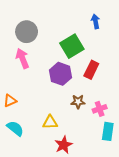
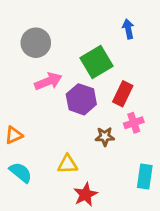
pink arrow: (22, 58) -> (48, 81), moved, turned 90
pink cross: (100, 109) -> (134, 123), moved

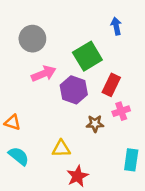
orange triangle: (14, 135) -> (12, 122), turned 42

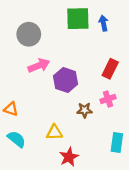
green square: (87, 56) -> (78, 19), moved, turned 30
red rectangle: (111, 85) -> (110, 69), moved

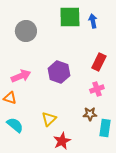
pink arrow: (39, 65) -> (21, 76), moved
brown star: (85, 110) -> (90, 114), moved
yellow triangle: (54, 132) -> (49, 119), turned -42

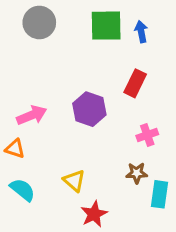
gray circle: (26, 31) -> (39, 22), moved
red rectangle: (99, 62) -> (135, 83), moved
yellow triangle: (49, 119) -> (74, 181), turned -35

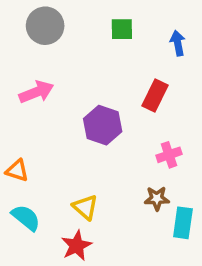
green square: (106, 26) -> (122, 29), size x0.6
blue arrow: (141, 32) -> (178, 43), moved
pink arrow: (32, 115) -> (36, 92), moved
red star: (94, 214) -> (77, 246), moved

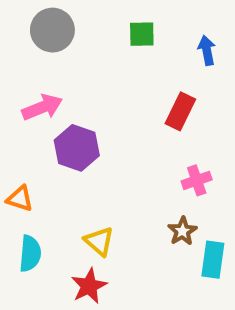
purple hexagon: (103, 125) -> (77, 148), moved
brown star: (157, 198) -> (182, 231), turned -30
cyan semicircle: (26, 218) -> (30, 254), turned 56

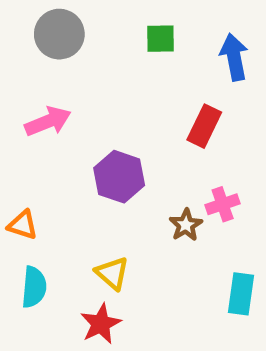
blue arrow: (207, 50) -> (234, 57), size x1.4
purple hexagon: (77, 148) -> (119, 177), moved
brown star: (182, 231) -> (186, 225), moved

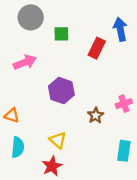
green square: (161, 39) -> (61, 34), moved
red rectangle: (204, 126) -> (97, 48), moved
pink cross: (223, 204) -> (124, 104), moved

